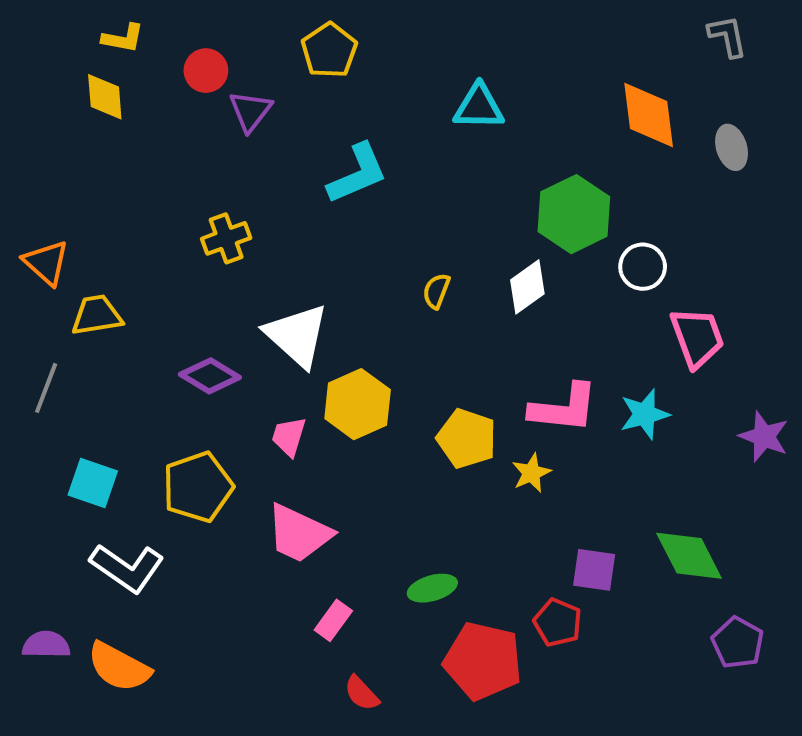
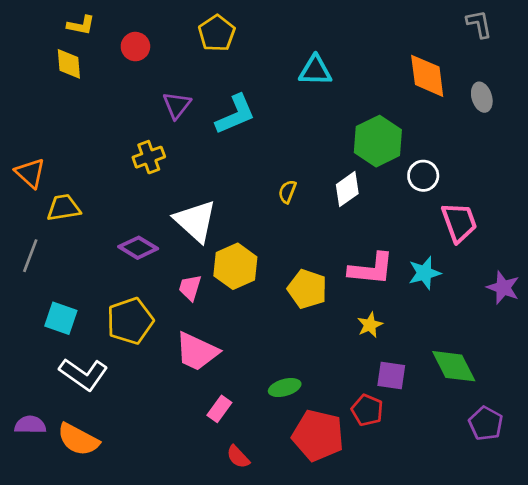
purple triangle: (250, 111) -> (177, 105), moved
yellow star: (531, 473) -> (370, 325), moved

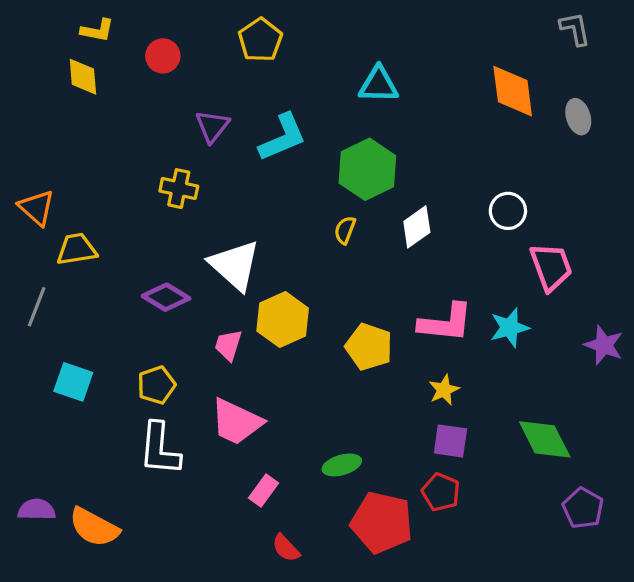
green hexagon: (378, 141) -> (367, 169), moved
yellow cross: (149, 157) -> (179, 189), turned 32
yellow pentagon: (130, 321) -> (156, 385), size x0.7
white L-shape: (84, 374) -> (160, 449), moved, turned 60
purple square: (391, 376) -> (450, 441), moved

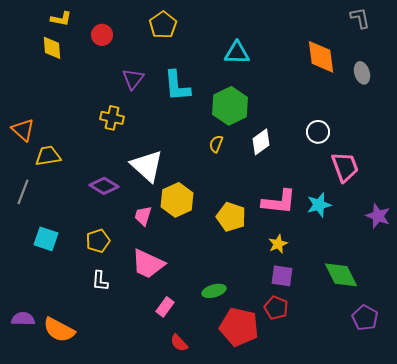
cyan L-shape: (283, 137) -> (177, 86), turned 108
white L-shape: (160, 449) -> (100, 281), size x0.6

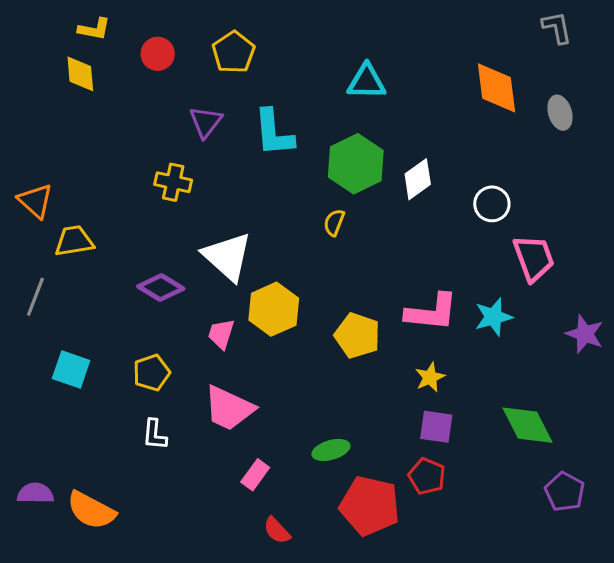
yellow pentagon: (163, 25) -> (233, 52), moved
white diamond: (261, 142) -> (418, 179), moved

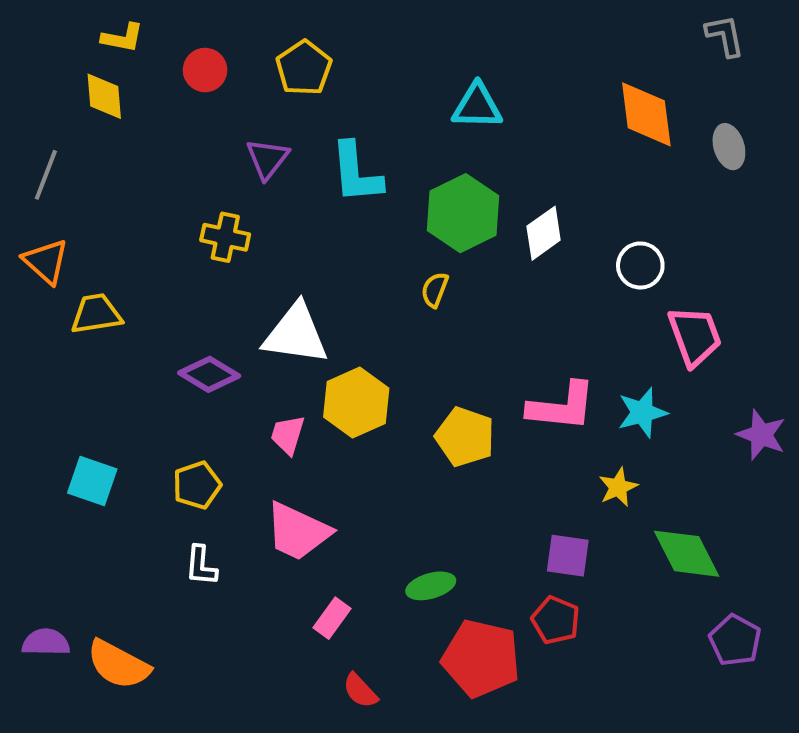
white triangle: (227, 257) -> (296, 334), turned -34
gray line: (35, 297) -> (46, 175), moved
yellow star: (430, 377) -> (618, 487), moved

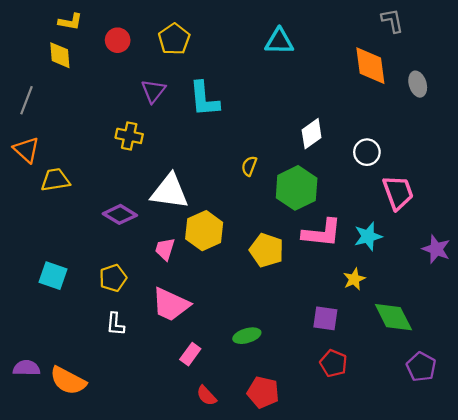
gray L-shape: (725, 36) -> (392, 21), moved
cyan triangle: (477, 106) -> (279, 41), moved
green hexagon: (463, 213) -> (297, 188), moved
red pentagon: (556, 620) -> (333, 363), moved
red pentagon: (481, 658) -> (263, 392), moved, size x0.7

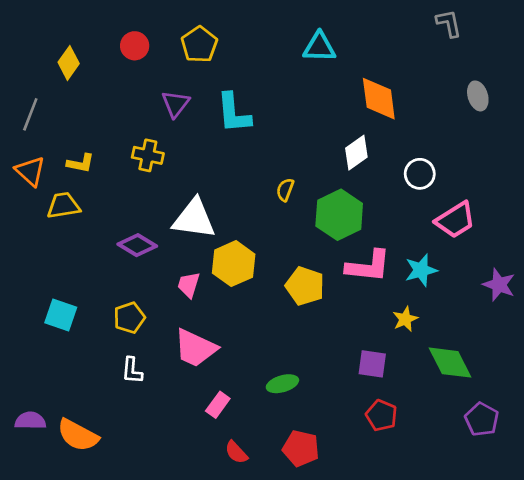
yellow L-shape: (70, 22) -> (80, 163), moved
yellow diamond: (60, 55) -> (69, 63), turned 40
orange diamond: (370, 66) -> (379, 99), moved
pink trapezoid: (398, 193) -> (455, 220), turned 78

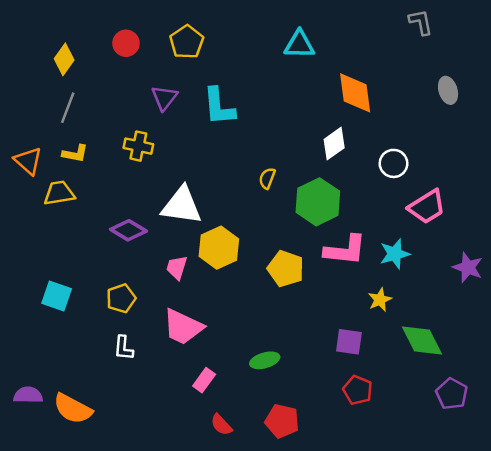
gray line: (30, 114) -> (68, 108), moved

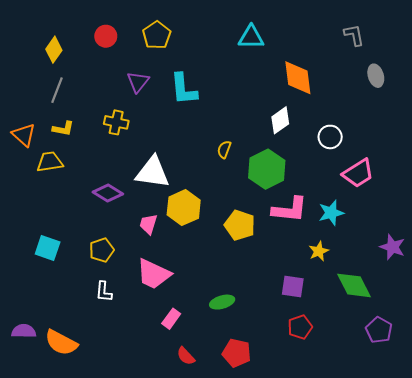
gray L-shape: (421, 22) -> (354, 35), moved
purple star: (468, 267) -> (392, 247), moved
red pentagon: (358, 390) -> (300, 327), turned 30

